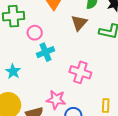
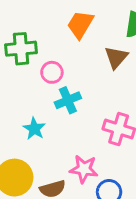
cyan star: (13, 71) -> (34, 129), moved

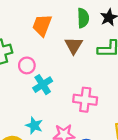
cyan star: (34, 129) -> (34, 125), moved

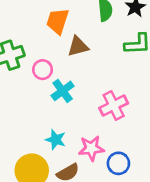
brown triangle: (74, 46) -> (78, 46), moved, turned 48
pink cross: (85, 100) -> (114, 106), turned -30

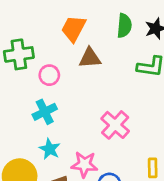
cyan cross: (63, 91) -> (45, 112), moved
pink cross: (114, 106) -> (115, 125), turned -32

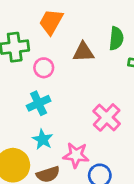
green semicircle: (124, 26) -> (116, 38), moved
orange trapezoid: (74, 28) -> (51, 22), moved

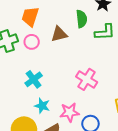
pink circle: (44, 68) -> (32, 42), moved

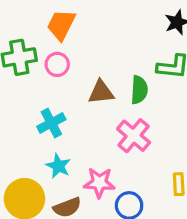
green semicircle: (82, 19) -> (139, 90), moved
brown triangle: (59, 34) -> (101, 92), moved

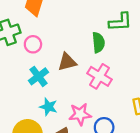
pink circle: (57, 64) -> (33, 44), moved
brown triangle: (101, 92) -> (67, 62), moved

